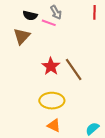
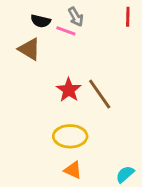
brown triangle: (22, 36) -> (29, 49), turned -42

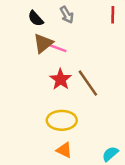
black semicircle: (41, 21) -> (36, 18), turned 35
pink line: (66, 31) -> (58, 48), moved
brown triangle: (29, 49) -> (43, 43), moved, turned 50

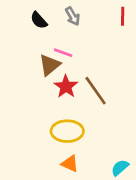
brown triangle: (43, 43) -> (50, 65), moved

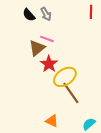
gray arrow: (73, 16) -> (46, 14), moved
brown line: (96, 91) -> (71, 93), moved
yellow ellipse: (67, 131) -> (65, 77), moved, turned -35

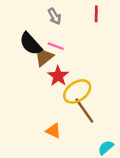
red line: (91, 12) -> (96, 14), moved
black semicircle: (29, 15) -> (31, 44), moved, size x1.5
orange triangle: (52, 121) -> (53, 131), moved

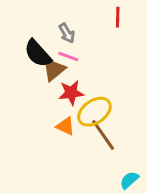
gray arrow: (55, 16) -> (67, 33), moved
red star: (58, 76) -> (71, 93), turned 30
orange triangle: (53, 131) -> (65, 126), moved

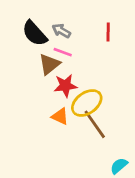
red line: (118, 17) -> (108, 32), moved
gray arrow: (67, 33) -> (61, 31), turned 150
black semicircle: (38, 54) -> (35, 33), moved

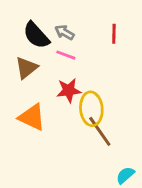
brown triangle: (49, 64) -> (26, 68), moved
yellow ellipse: (87, 103) -> (91, 109), turned -60
orange triangle: (60, 116) -> (32, 117), moved, size x1.5

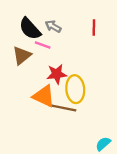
pink line: (66, 55) -> (43, 45), moved
orange triangle: (32, 117) -> (44, 96), moved
brown line: (100, 131) -> (62, 108), moved, turned -44

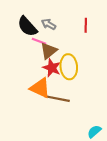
brown triangle: (22, 55) -> (49, 51), moved
red star: (57, 74) -> (52, 68), turned 30
yellow ellipse: (75, 89) -> (69, 67), moved

